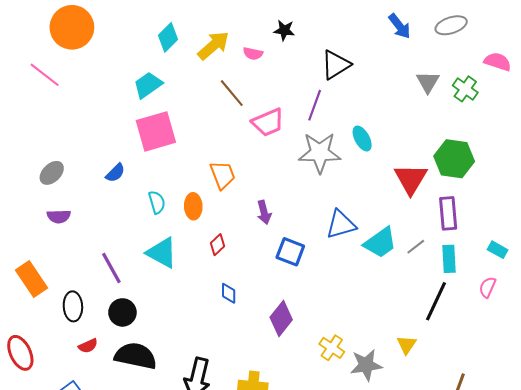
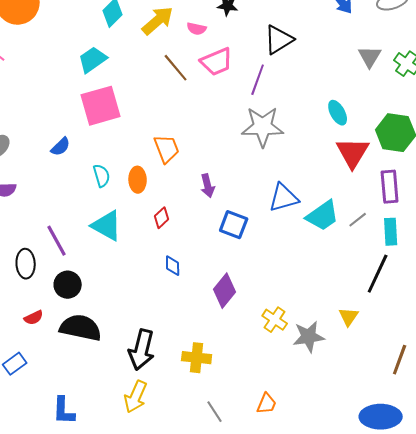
pink trapezoid: (268, 122) -> (217, 62), moved
cyan ellipse: (362, 139) -> (338, 113), moved
black ellipse: (73, 306) -> (26, 264), moved

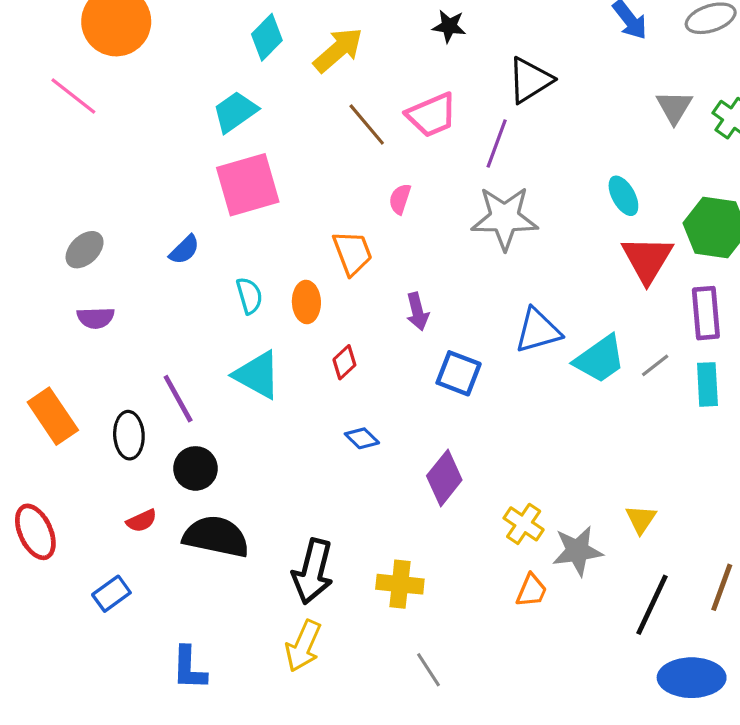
pink semicircle: (197, 29) -> (400, 199), moved, turned 96
blue diamond: (173, 266) -> (362, 438), turned -45
black line: (378, 274) -> (652, 605), moved
orange trapezoid: (267, 404) -> (532, 590), moved

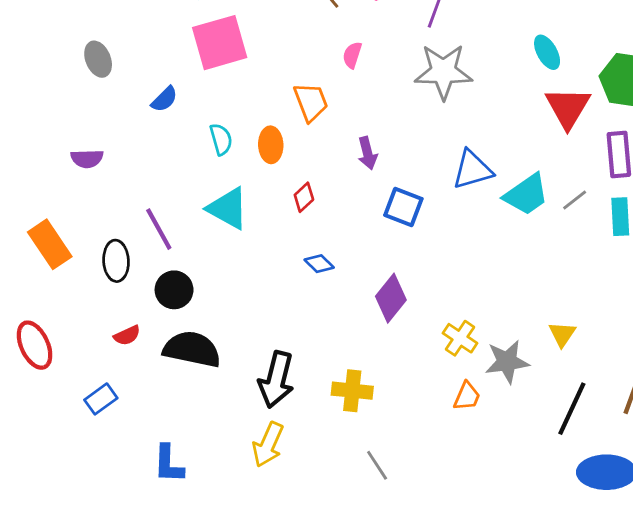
gray ellipse: (85, 250) -> (98, 59), moved, turned -68

